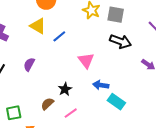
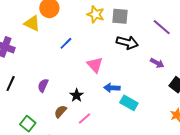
yellow triangle: (38, 26) -> (32, 23), moved
purple semicircle: (29, 64) -> (43, 85), moved
green square: (14, 113) -> (28, 124), turned -35

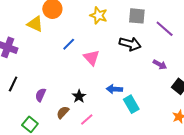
gray square: (120, 16) -> (137, 16), moved
pink triangle: (95, 65) -> (91, 58), moved
purple semicircle: (43, 85) -> (41, 95), moved
cyan rectangle: (129, 103) -> (131, 104), turned 30

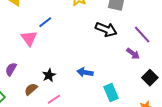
purple line: (165, 29) -> (142, 35), moved
pink triangle: (91, 58) -> (29, 38), moved
cyan rectangle: (131, 104) -> (111, 92), moved

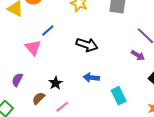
black arrow: (106, 29) -> (87, 45), moved

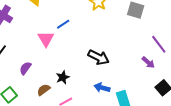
black arrow: (87, 45) -> (99, 57), moved
blue arrow: (91, 78) -> (102, 88), moved

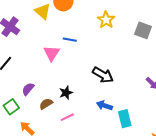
blue line: (63, 24) -> (70, 40), turned 40
purple semicircle: (25, 68) -> (28, 89), moved

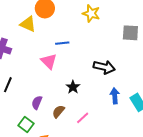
gray square: (143, 30) -> (130, 33), moved
black star: (66, 93) -> (73, 87), moved
blue arrow: (104, 106) -> (115, 96), turned 84

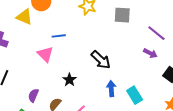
gray square: (130, 33) -> (122, 15), moved
black arrow: (104, 67) -> (101, 60), turned 30

